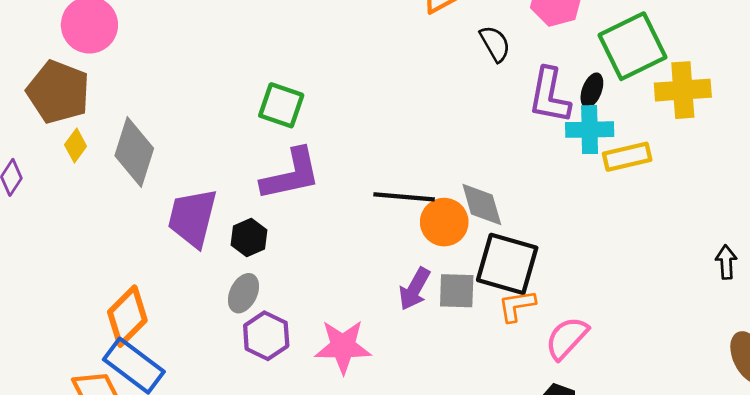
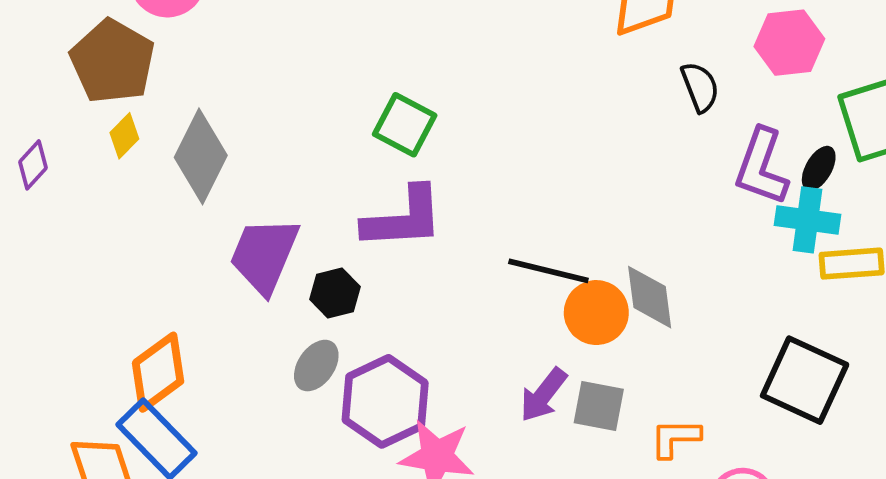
black square: (507, 264) -> (805, 380), moved
purple hexagon: (266, 336) -> (385, 401), moved, size x1.4

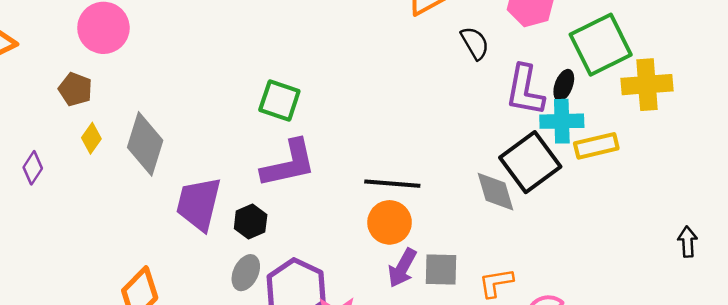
brown pentagon: (113, 61) -> (75, 89), size x0.6
gray diamond: (650, 297) -> (495, 192), moved
orange circle: (596, 313) -> (390, 222), moved
black square: (805, 380) -> (530, 162), moved, turned 38

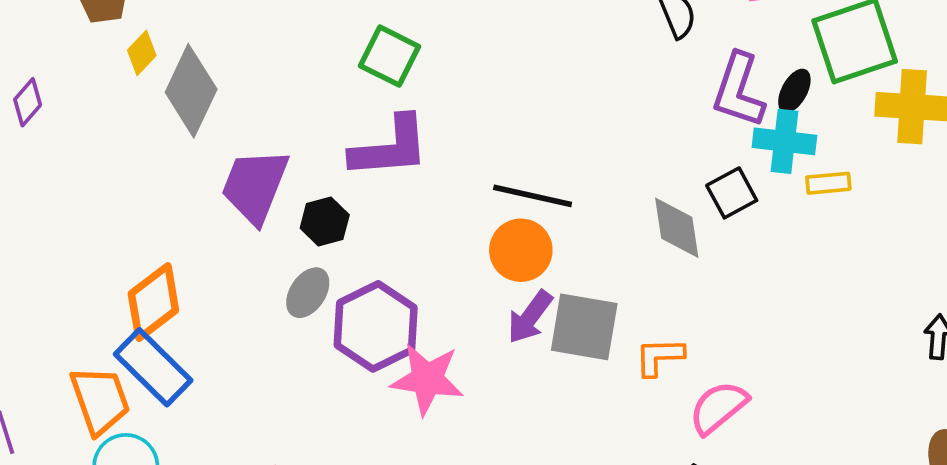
yellow diamond: (91, 138) -> (142, 53), moved
yellow rectangle: (596, 146) -> (828, 183), size x0.7
black square: (530, 162) -> (732, 193), size x0.6
gray square: (441, 269) -> (584, 327), size x1.4

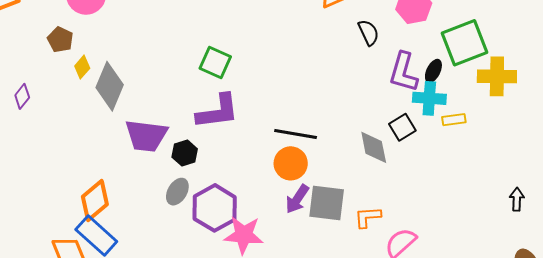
purple trapezoid: (255, 186) -> (146, 136), turned -102

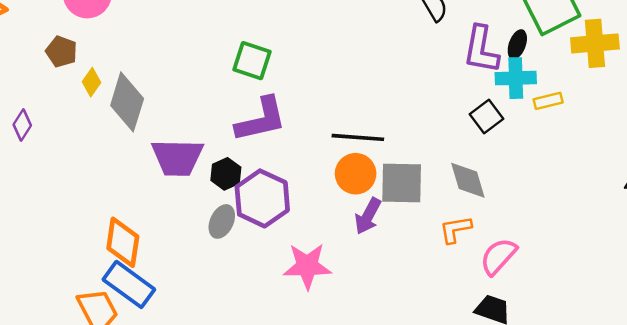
gray diamond: (374, 147) -> (468, 180), moved
orange diamond: (95, 201) -> (123, 242), turned -36
gray square: (327, 203) -> (402, 183), moved
purple hexagon: (215, 208) -> (262, 198), moved

